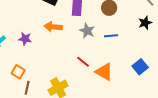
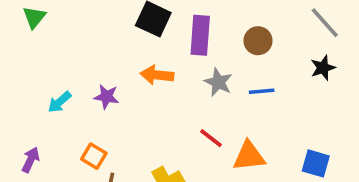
blue square: (140, 67) -> (316, 163), moved, turned -35
orange triangle: (104, 72) -> (249, 156), turned -36

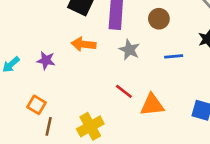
blue line: (262, 91) -> (174, 56), moved

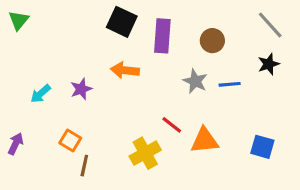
gray star: (129, 50) -> (195, 81), moved
purple star: (46, 60) -> (81, 89), turned -30
yellow cross: (90, 126) -> (145, 153), moved

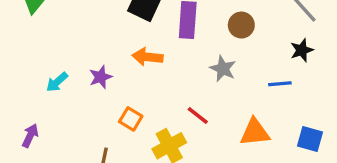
blue line: (230, 84) -> (280, 84), moved
orange square: (70, 141) -> (131, 119), moved
orange triangle: (205, 141) -> (255, 132), moved
blue square: (262, 147) -> (310, 139), moved

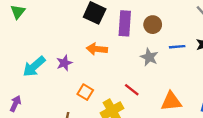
brown circle: (241, 25) -> (153, 25), moved
cyan arrow: (57, 82) -> (34, 66), size x1.5
blue line: (280, 84) -> (177, 47), moved

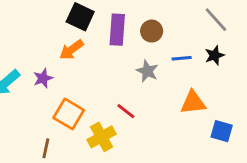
orange arrow: (97, 49) -> (72, 50), moved, turned -42
orange square: (85, 92) -> (69, 114), size x1.5
orange triangle: (171, 101) -> (193, 103), moved

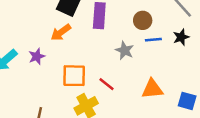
brown circle: (152, 31) -> (143, 20), moved
orange triangle: (193, 103) -> (152, 89), moved
orange square: (69, 114) -> (74, 76), moved, turned -30

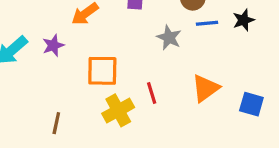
red line: (107, 84) -> (152, 93), moved, turned 35
orange triangle: (152, 89) -> (205, 88), turned -30

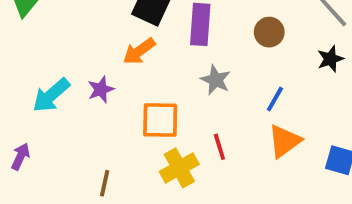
blue line: (207, 23) -> (275, 99), moved, turned -55
gray star: (169, 37) -> (216, 80), moved

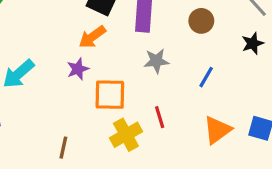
gray star: (216, 80) -> (156, 61), turned -30
purple star: (101, 89) -> (78, 69), moved
orange triangle: (285, 141) -> (217, 130), moved

